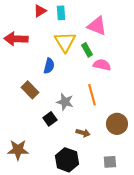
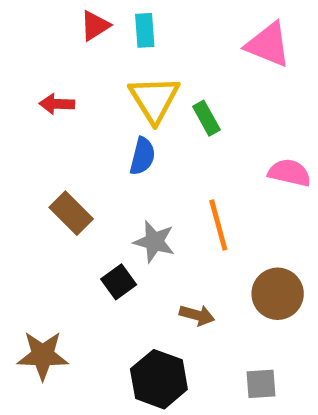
pink triangle: (97, 26) -> (268, 45), moved
red arrow: (16, 39) -> (57, 104), moved, size x0.6
pink semicircle: (102, 65) -> (289, 173), moved
blue semicircle: (49, 66) -> (142, 156), moved

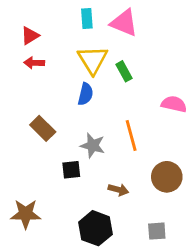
red triangle: (95, 26) -> (30, 36), moved
pink triangle: (268, 45) -> (124, 23), moved
black square: (119, 282) -> (71, 170), turned 30

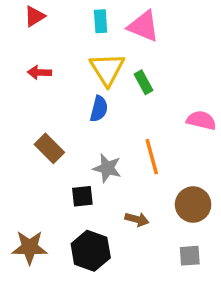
red triangle: (30, 36) -> (35, 16), moved
black hexagon: (95, 228) -> (91, 251), moved
gray square: (157, 231) -> (190, 256), moved

